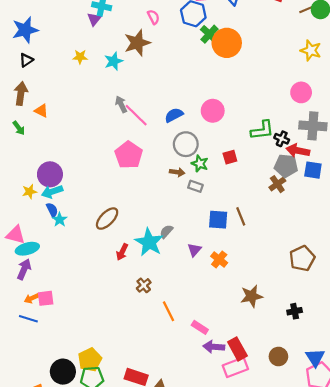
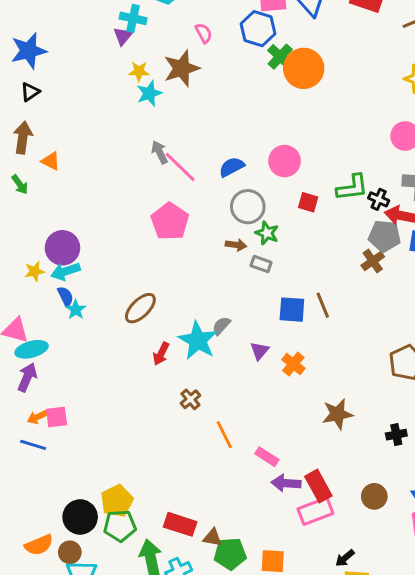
yellow star: (80, 57) -> (139, 71), moved
red square: (230, 157) -> (308, 202), moved, turned 32

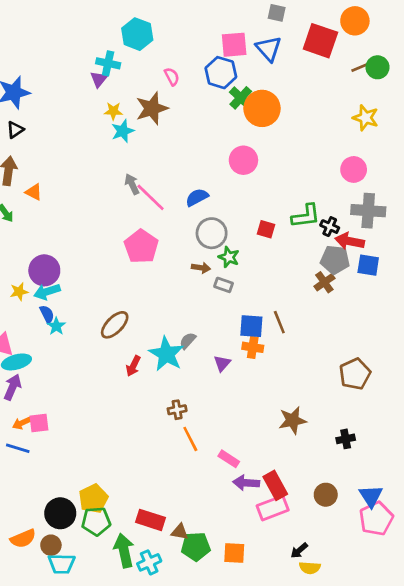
pink circle: (285, 161) -> (243, 160), moved
orange cross: (293, 364) -> (253, 347), moved, turned -30
brown cross: (190, 399) -> (177, 410), moved, turned 30

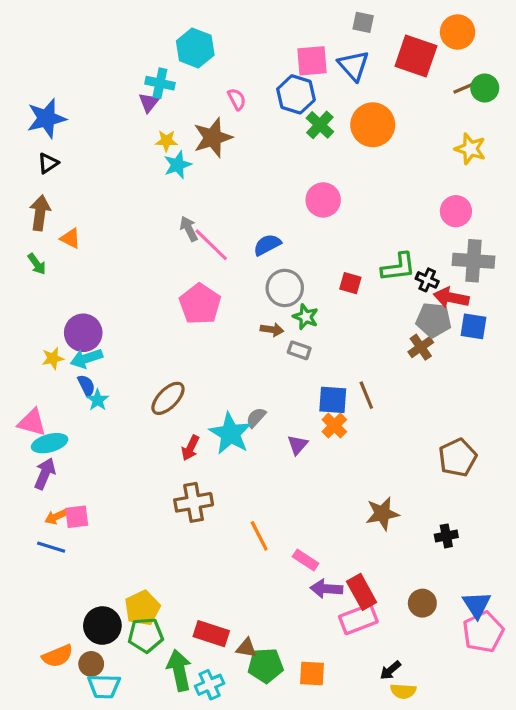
orange circle: (262, 108) -> (373, 125), moved
orange cross: (253, 347) -> (334, 426), turned 36
brown cross: (177, 410) -> (194, 502), moved, size x1.6

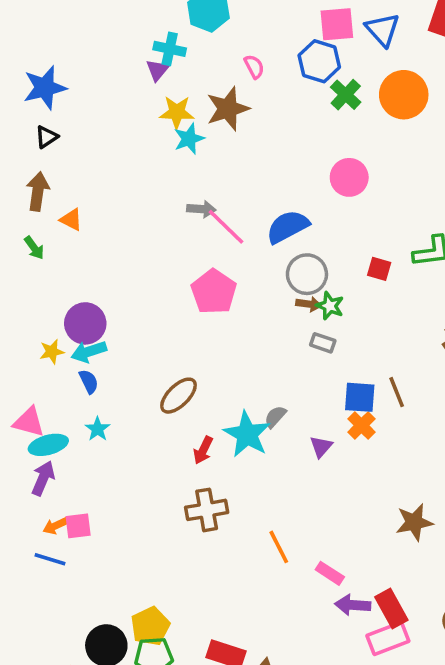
yellow star: (166, 141) -> (177, 112), size x1.4
gray arrow: (189, 229) -> (201, 209), turned 120
blue semicircle: (267, 245) -> (288, 227), size x1.4
brown arrow: (272, 330) -> (309, 304), moved
cyan star: (98, 400) -> (98, 429), moved

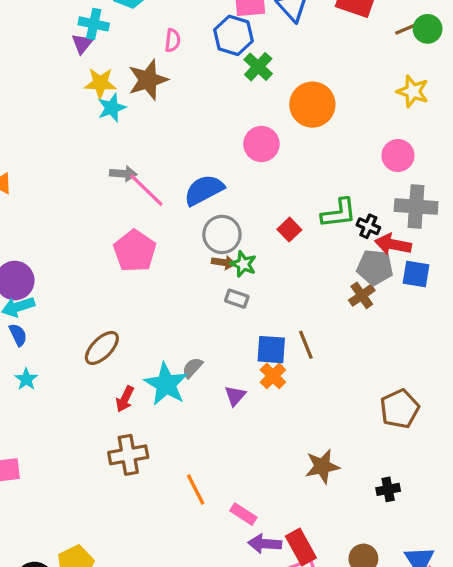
pink semicircle: (254, 67) -> (173, 40), turned 35
orange circle: (404, 95) -> (312, 105), moved
red square: (379, 269) -> (289, 230), turned 30

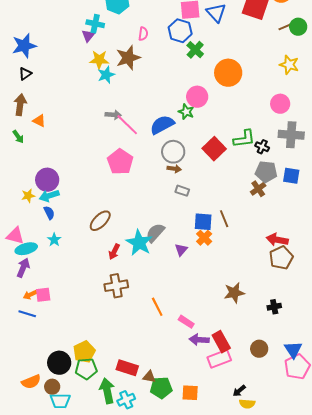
red square: (289, 230) -> (214, 149), size x1.6
red arrow: (393, 244) -> (277, 240), moved
green star: (243, 264) -> (186, 112), moved
gray semicircle: (192, 368) -> (155, 233), size x1.5

